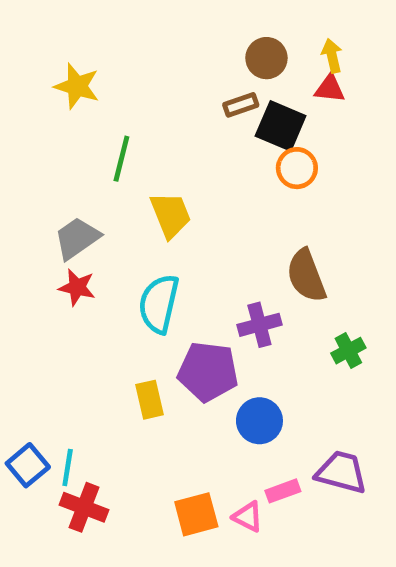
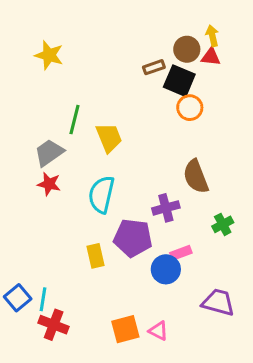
brown circle: (266, 58) -> (187, 49), moved
green line: (121, 159) -> (74, 120), moved
pink rectangle: (283, 491) -> (181, 253), moved

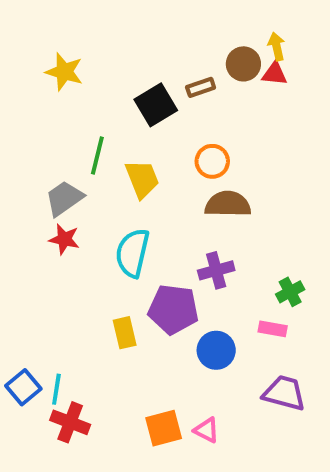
black square: (179, 81) -> (156, 105), moved, turned 36
orange circle: (190, 108) -> (212, 161), moved
brown semicircle: (196, 176) -> (228, 204), moved, turned 112
pink rectangle: (181, 253) -> (273, 329), moved, turned 30

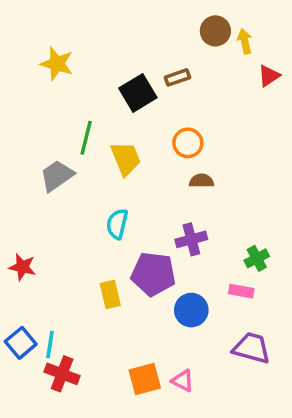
brown circle: (243, 64) -> (215, 31), moved
red triangle: (275, 74) -> (269, 76), moved, turned -40
brown semicircle: (228, 204) -> (202, 181), size x0.6
red star: (64, 239) -> (22, 267), moved
cyan semicircle: (132, 253) -> (117, 224), size x0.7

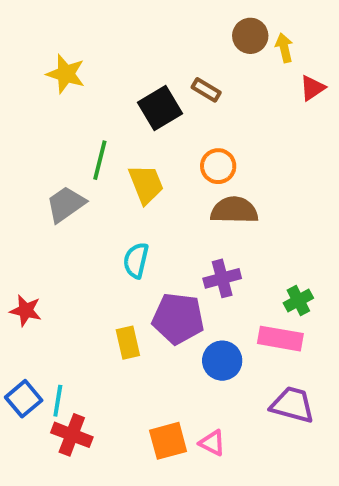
brown rectangle: (177, 77) -> (206, 90), turned 50
brown semicircle: (202, 181) -> (234, 210), size x1.6
pink rectangle: (241, 291) -> (280, 339), size x1.5

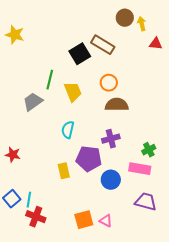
yellow star: (66, 74) -> (15, 35), moved
red triangle: (312, 88) -> (156, 44), turned 40
brown rectangle: (206, 90) -> (103, 45), size x1.6

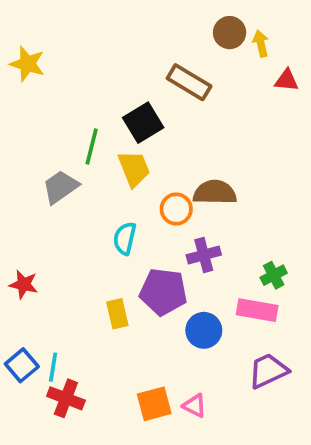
black square: (80, 54) -> (143, 123), moved
orange circle: (109, 83) -> (176, 209), moved
purple trapezoid: (146, 202) -> (268, 371), turned -40

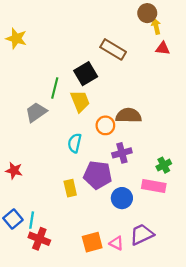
brown circle: (230, 33) -> (147, 13), moved
red triangle: (287, 80) -> (163, 48), moved
purple trapezoid: (268, 371) -> (142, 234), moved

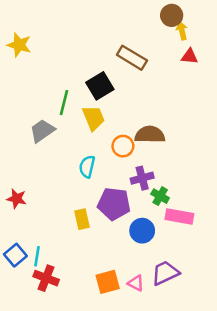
green cross: (164, 165) -> (160, 196), moved, turned -32

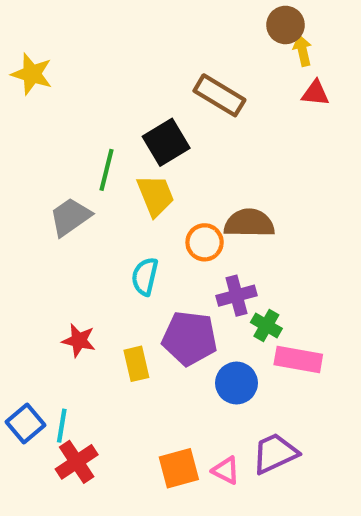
red star: (17, 199) -> (79, 340), moved
red cross: (46, 278) -> (77, 462), turned 35

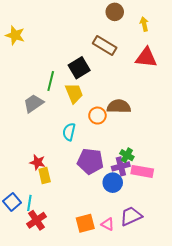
brown circle: (286, 25) -> (115, 12), moved
red triangle: (315, 93) -> (146, 58), moved, size x1.6
purple cross: (236, 296) -> (121, 166), moved
yellow rectangle: (136, 364) -> (45, 175), moved

